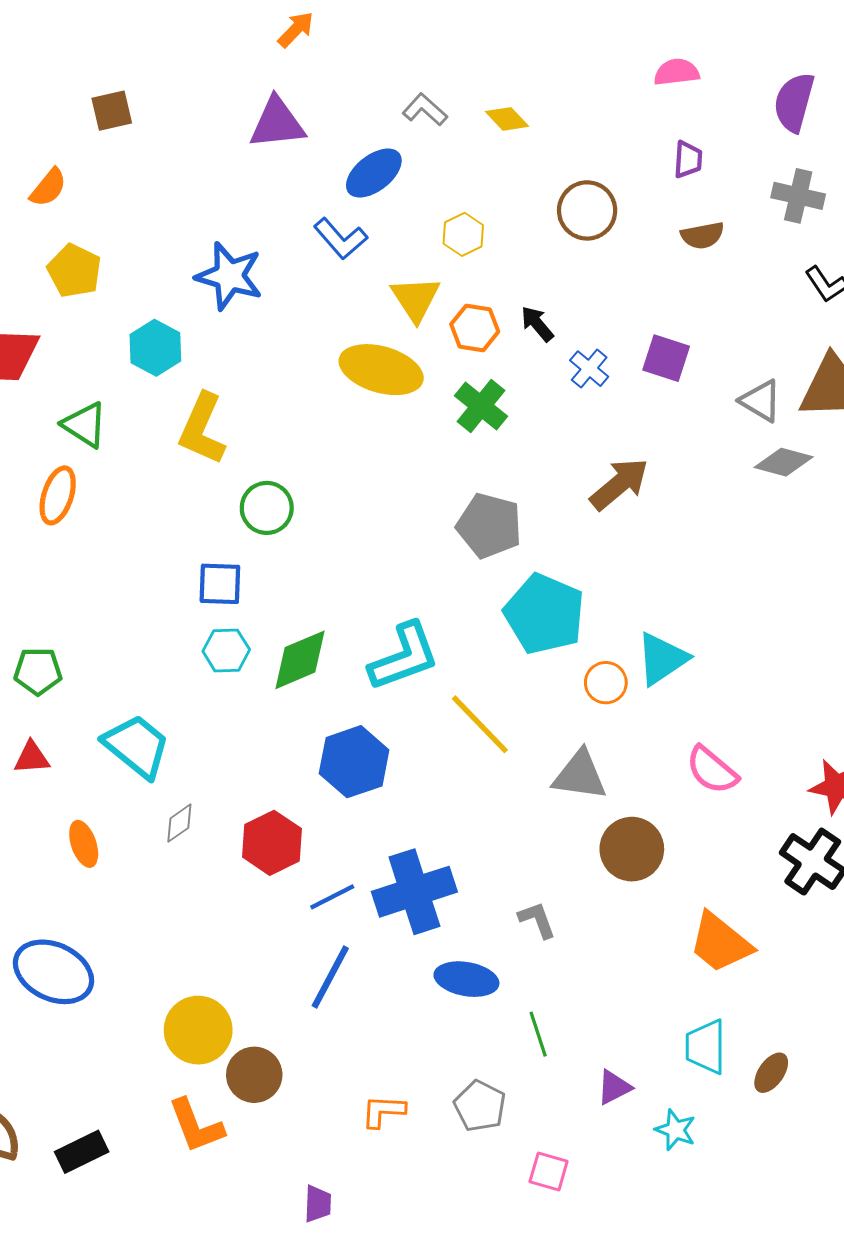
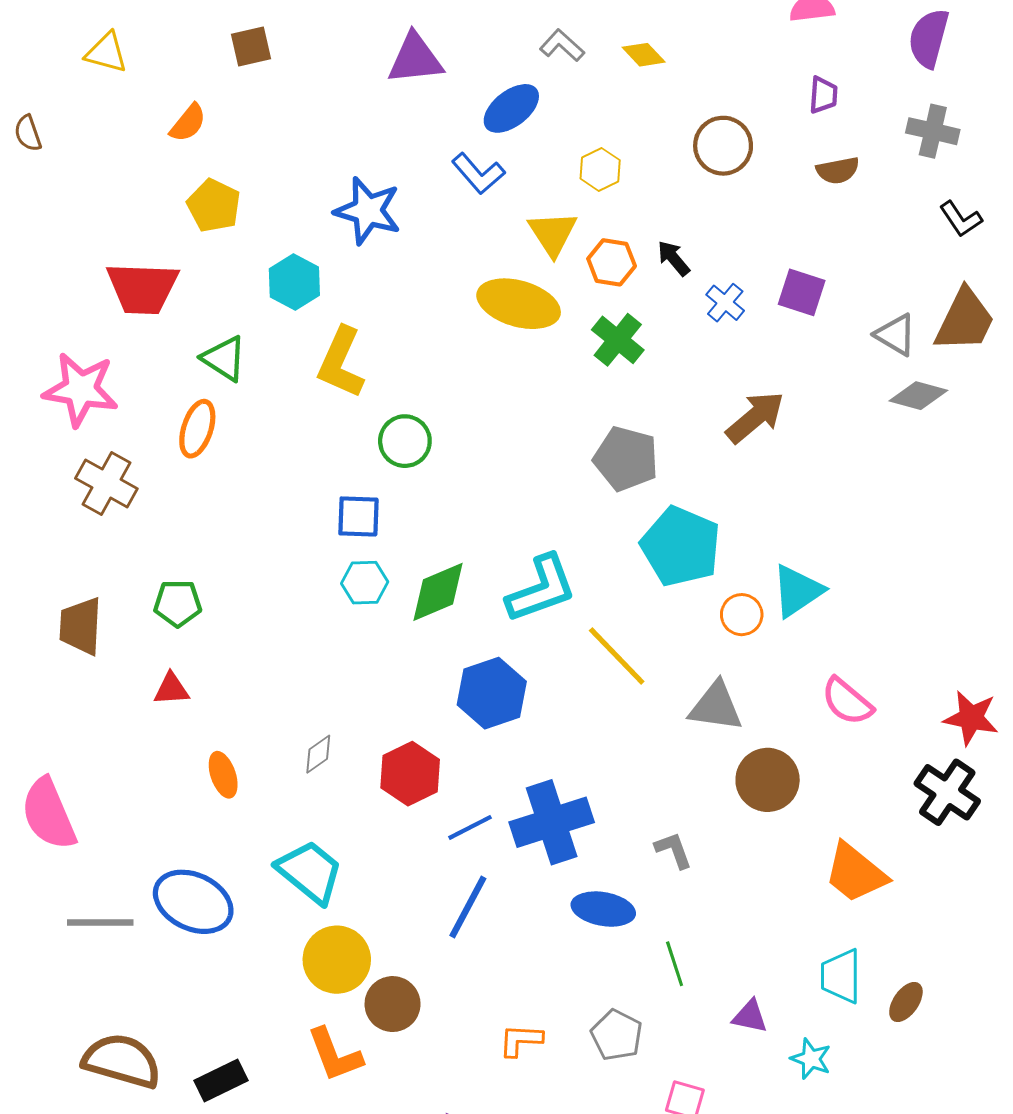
cyan trapezoid: (137, 746) -> (310, 872), moved
purple triangle: (614, 1087) -> (750, 1016), turned 39

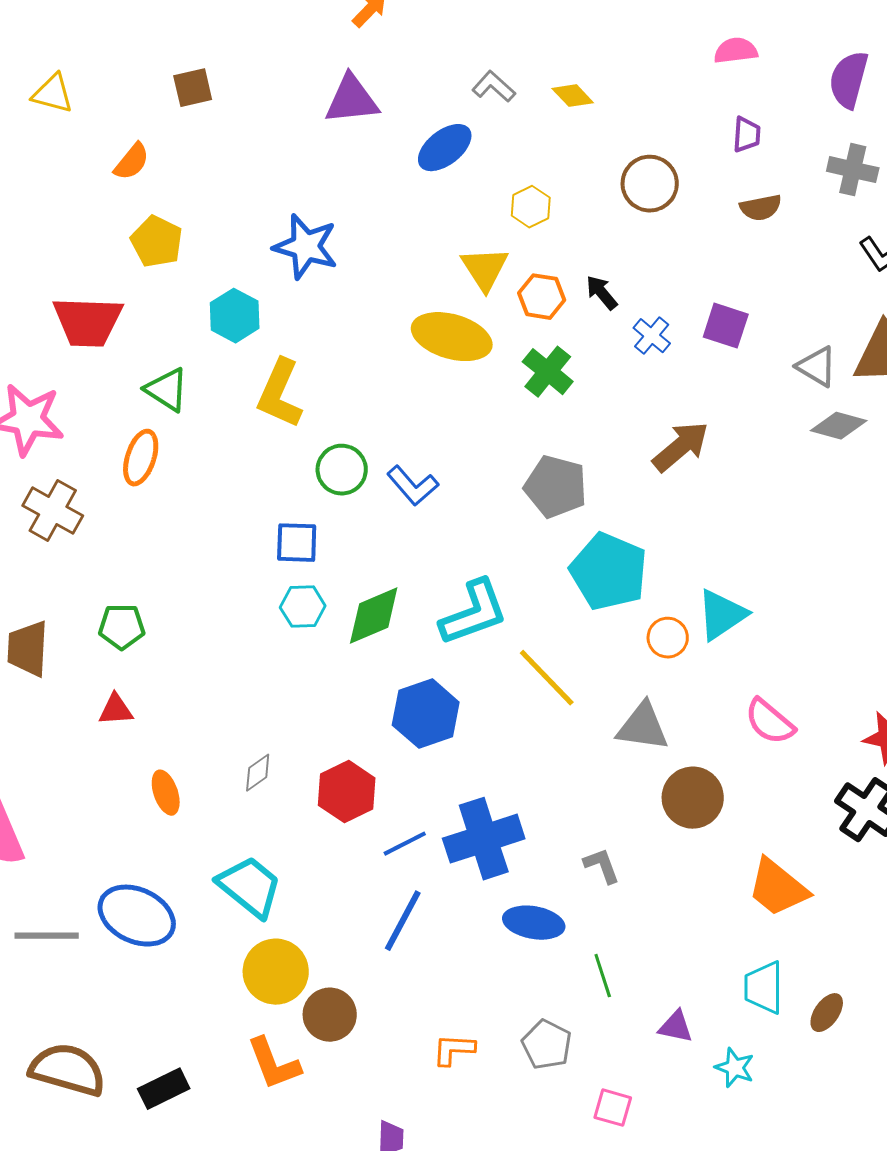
blue L-shape: (478, 174) -> (413, 486), moved

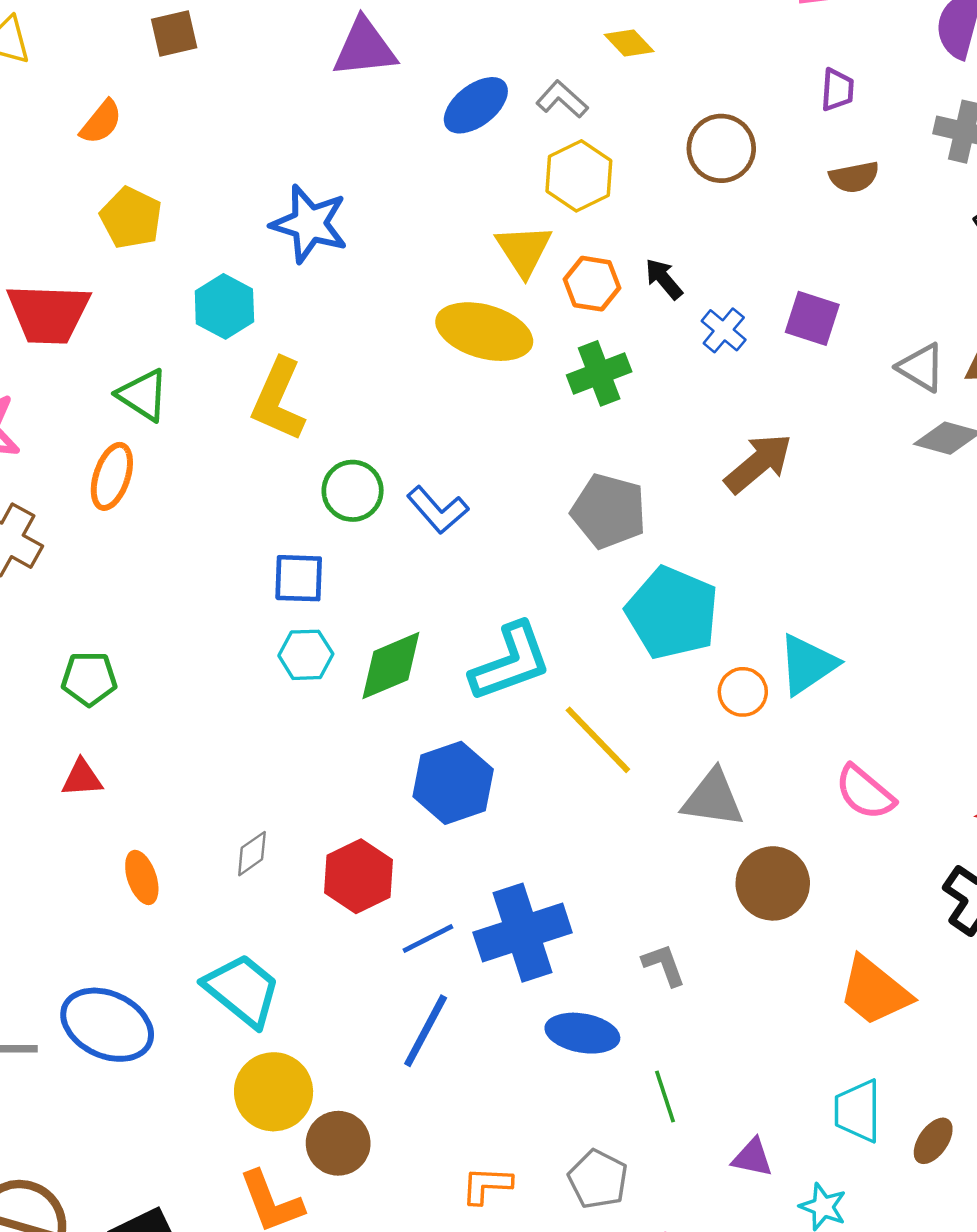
gray L-shape: (494, 87) -> (562, 99), moved
yellow hexagon: (531, 207) -> (579, 176), size x1.4
green cross: (548, 372) -> (599, 373), turned 30

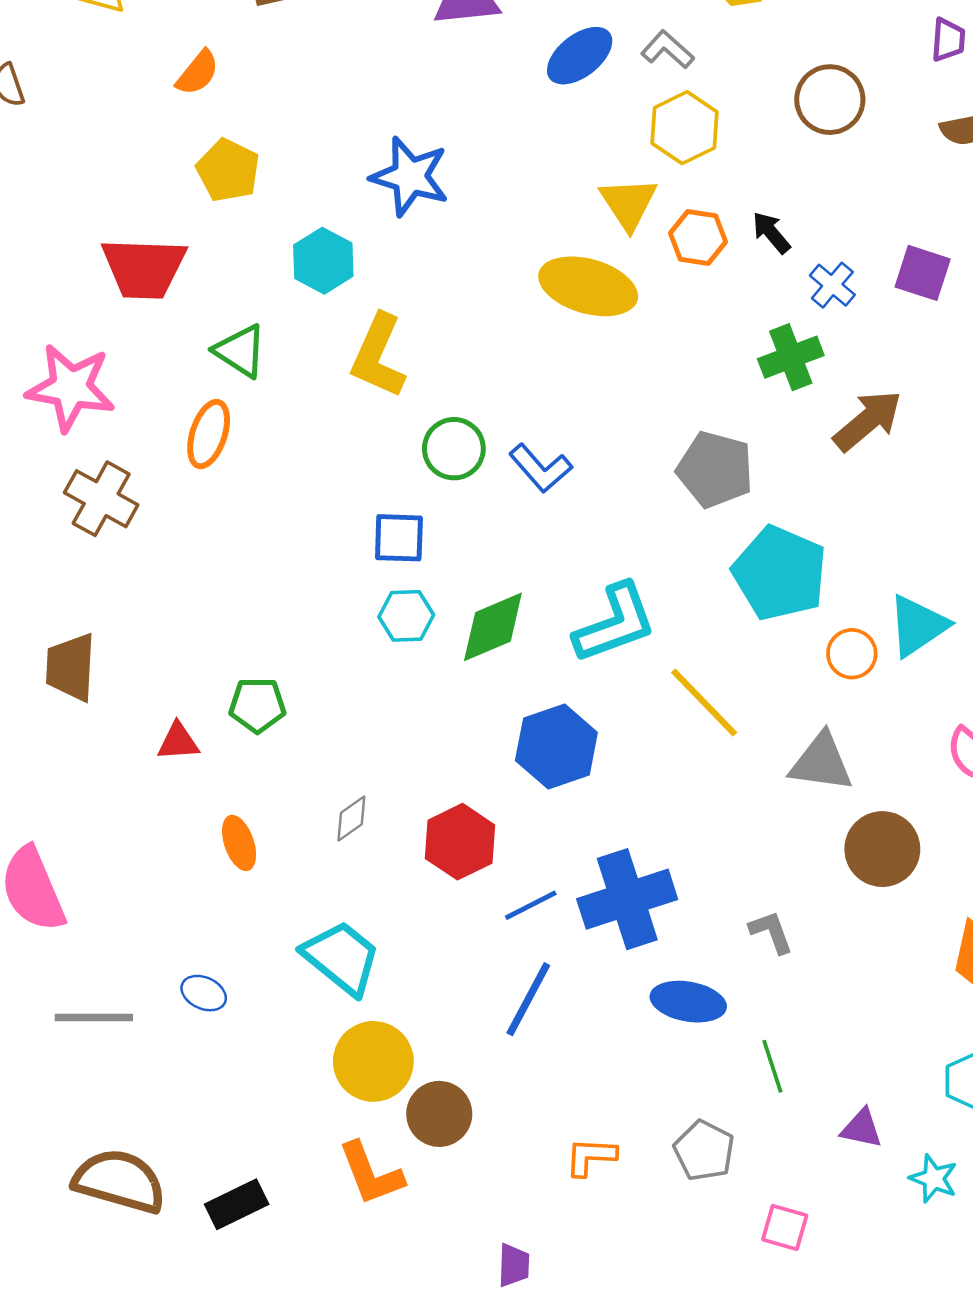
green cross: (599, 373) -> (791, 357), moved
green pentagon: (89, 679) -> (257, 705), moved
blue ellipse: (107, 1025) -> (204, 993), size x0.5

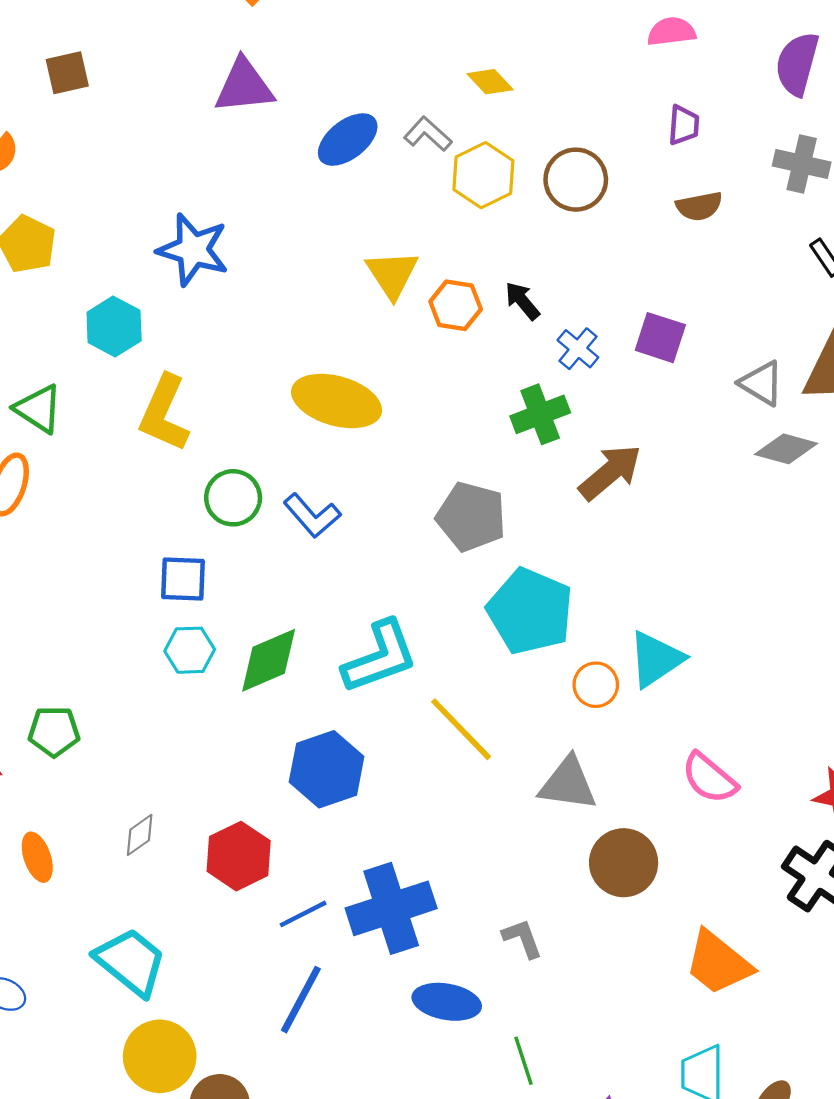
yellow hexagon: (685, 128) -> (483, 175), moved
yellow ellipse: (588, 286) -> (337, 401), moved

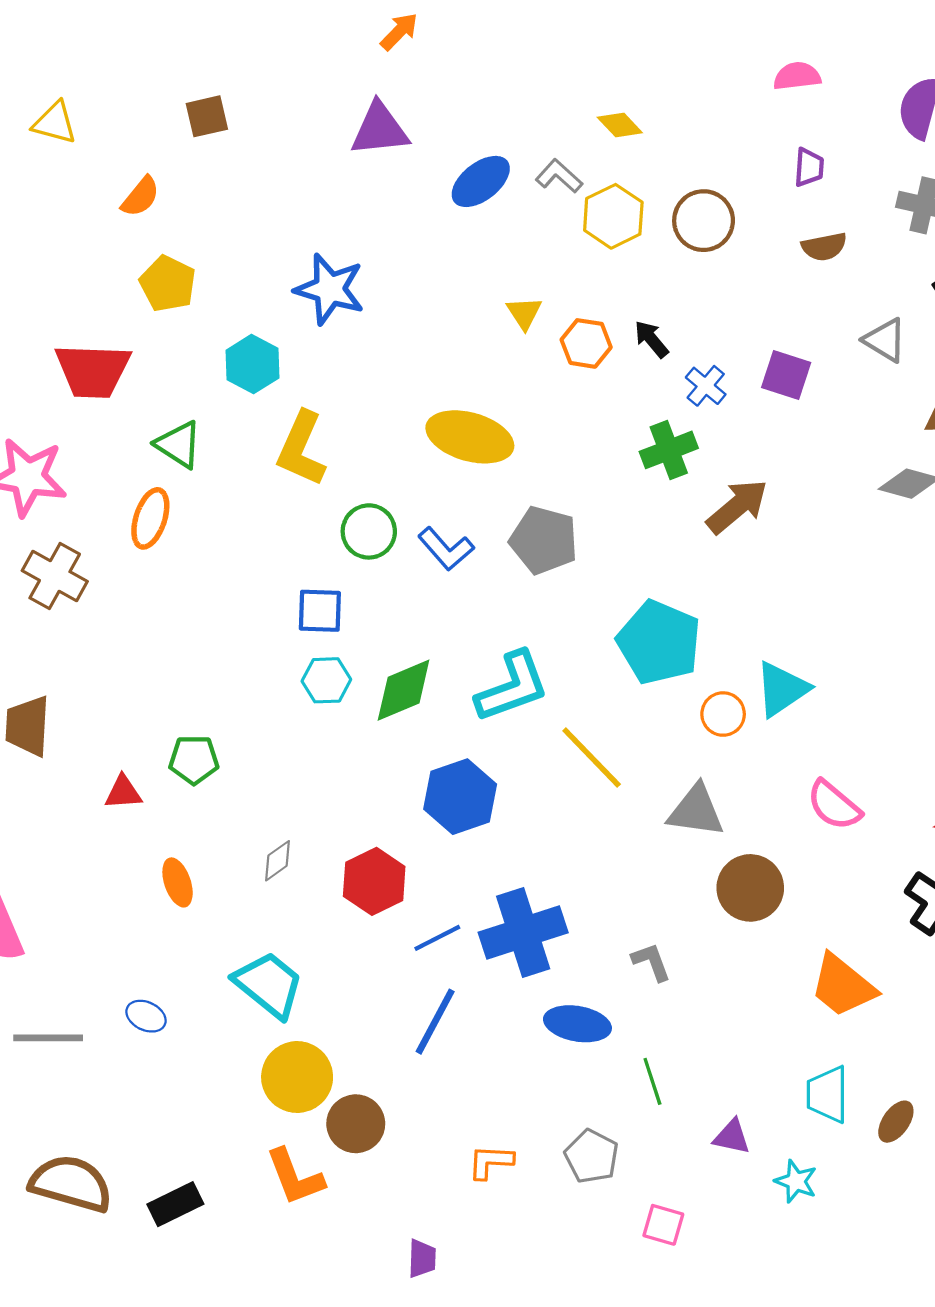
yellow triangle: (392, 274) -> (524, 313), size x0.7
gray triangle: (762, 383) -> (885, 340), moved
gray pentagon: (471, 517) -> (544, 540), moved

